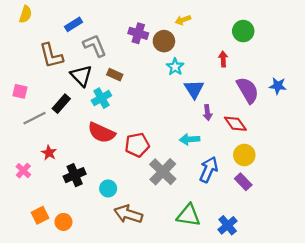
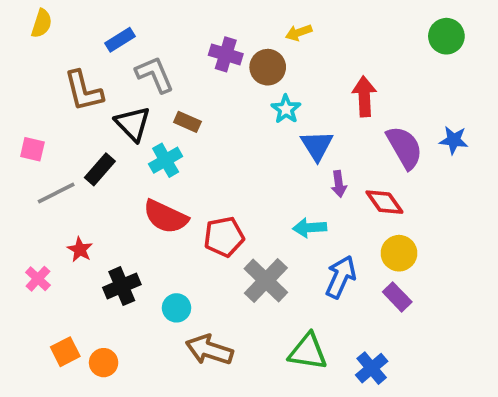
green circle: (243, 31) -> (446, 36), moved
red arrow: (223, 59) -> (364, 96), size x1.5

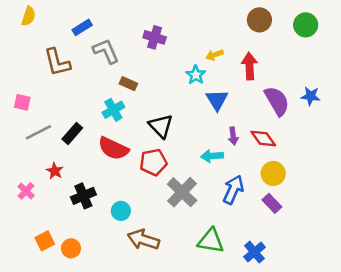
yellow arrow: (299, 33) -> (215, 55), moved
brown circle: (268, 67) -> (259, 20), moved
black triangle: (133, 124) -> (161, 126), moved
black rectangle: (100, 169) -> (72, 133), moved
purple arrow: (339, 184) -> (233, 136), moved

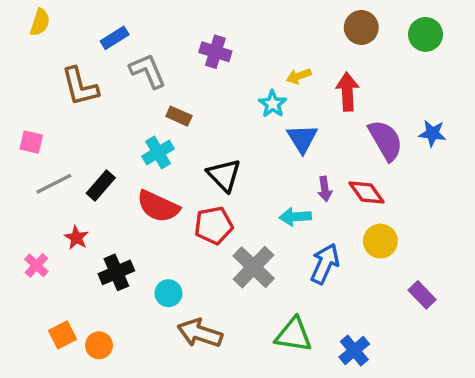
purple rectangle: (272, 203) -> (422, 295), moved

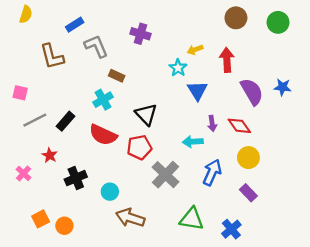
purple rectangle: (422, 295) -> (248, 193), moved

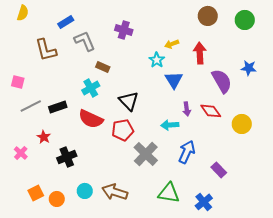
blue star: (283, 87) -> (249, 68), moved
black rectangle: (66, 121) -> (58, 107), turned 30
yellow circle: (248, 158) -> (242, 124), moved
cyan circle: (110, 192) -> (85, 191), moved

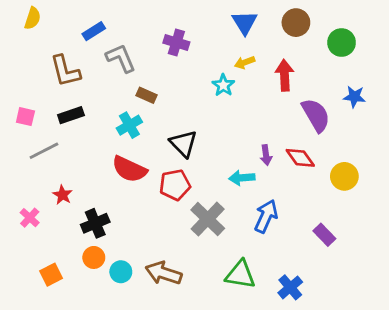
green circle: (245, 20) -> (342, 43), moved
blue triangle: (174, 80) -> (245, 23), moved
black rectangle: (58, 107) -> (71, 115), moved
purple rectangle: (219, 170) -> (324, 235), moved
orange circle: (57, 199) -> (94, 257), moved

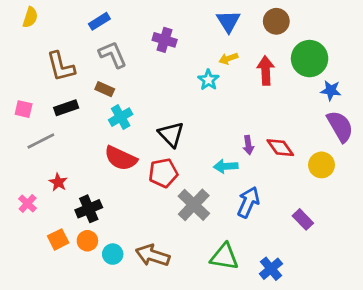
blue rectangle: (94, 31) -> (99, 21), moved
green circle: (342, 43) -> (310, 59), moved, size x1.4
brown rectangle: (146, 95) -> (105, 89), moved
purple semicircle: (316, 115) -> (340, 126), moved
orange square: (51, 275) -> (58, 239), moved

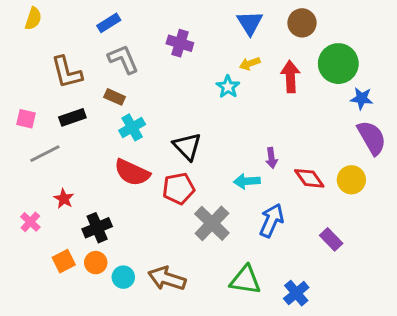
red diamond: (280, 148) -> (309, 178), moved

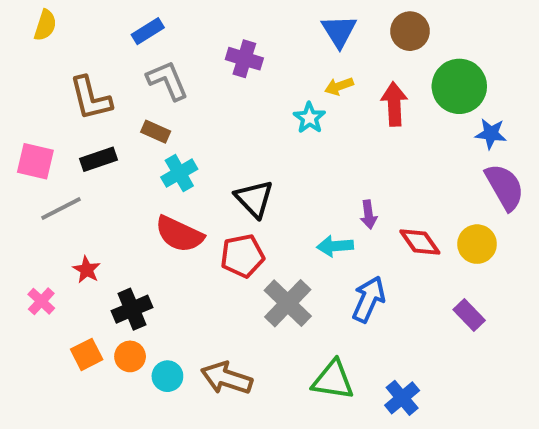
pink square: (26, 119) -> (35, 161), size x1.4
purple rectangle: (331, 239) -> (469, 315), moved

